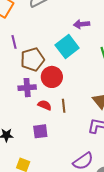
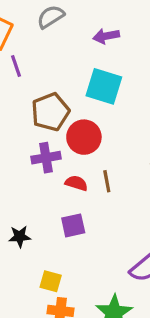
purple arrow: (81, 24) -> (106, 36), moved
purple line: (14, 42) -> (16, 66), moved
cyan square: (67, 47) -> (104, 86), turned -30

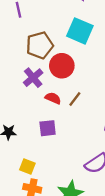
purple cross: (46, 158) -> (33, 78), turned -36
brown line: (107, 181) -> (75, 99), turned 42

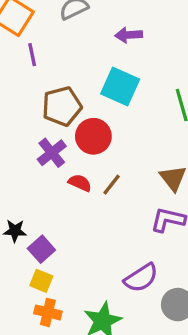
purple square: (48, 128) -> (41, 249), moved, turned -36

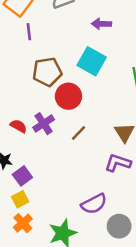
purple cross: (52, 153) -> (44, 124), moved
red semicircle: (80, 183) -> (19, 126), moved
yellow square: (41, 281) -> (20, 199), turned 35
orange cross: (48, 312) -> (23, 223), turned 30

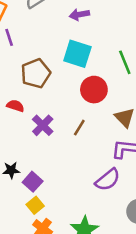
red circle: (68, 96) -> (94, 90), moved
red semicircle: (19, 126) -> (15, 106), moved
purple semicircle: (94, 204) -> (108, 180), moved

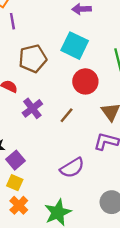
purple semicircle: (108, 180) -> (72, 168), moved
yellow square: (35, 205) -> (15, 183), turned -35

